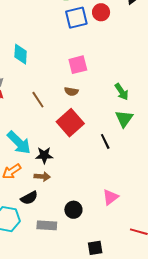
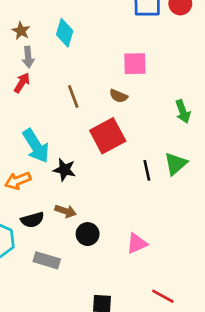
green triangle: (124, 119) -> (176, 164), moved
brown arrow: (42, 177) -> (65, 211), moved
black circle: (73, 210) -> (88, 234), moved

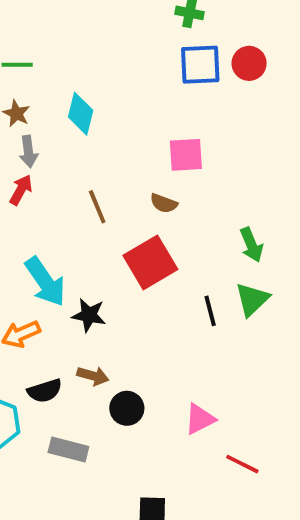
green arrow: (183, 111) -> (251, 245), moved
red line: (163, 296) -> (242, 464), moved

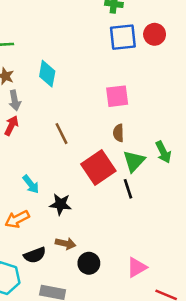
brown semicircle: (164, 203) -> (118, 133), moved, turned 72
cyan arrow: (45, 282) -> (31, 184), size x0.6
green triangle: (252, 299) -> (134, 161), moved
black line: (210, 311) -> (128, 189), moved

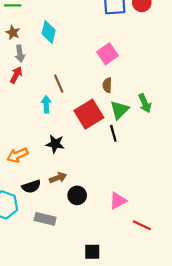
pink square: (117, 96) -> (107, 54), turned -30
cyan arrow: (31, 184) -> (46, 104), moved, turned -147
brown arrow: (66, 244) -> (58, 178), turned -35

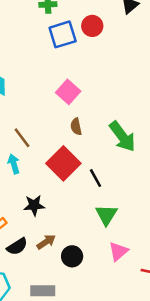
green arrow: (145, 103) -> (122, 137), size x1.5
green triangle: (119, 110) -> (106, 215), moved
black semicircle: (31, 186) -> (17, 246), moved

